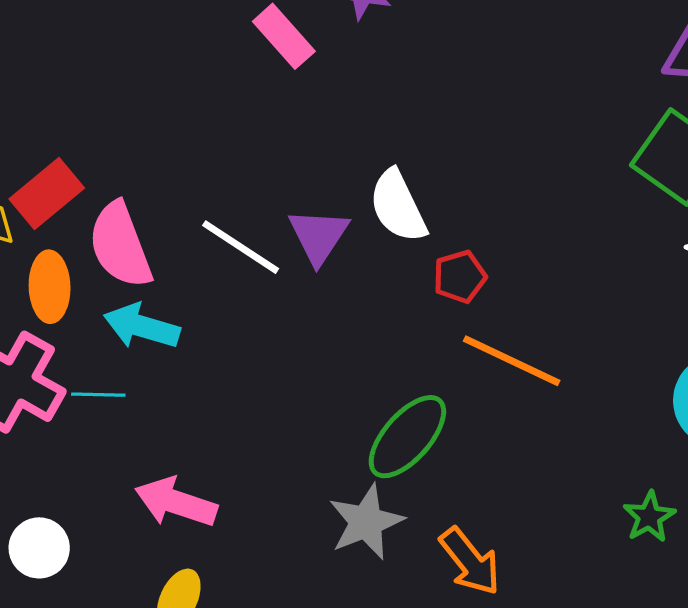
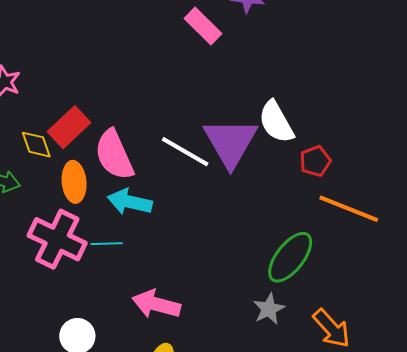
purple triangle: (319, 236) -> (231, 142), size x1.5
gray star: (366, 522) -> (269, 309), size x0.7

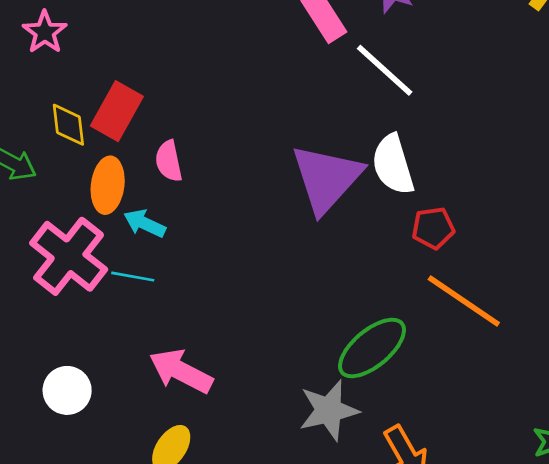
red rectangle: (69, 127) -> (117, 111), turned -30
white line: (185, 152) -> (385, 70), moved
pink semicircle: (114, 155) -> (169, 161), size x0.6
cyan arrow: (130, 202) -> (145, 223), moved, size x0.7
gray star: (269, 309) -> (329, 410), size x1.4

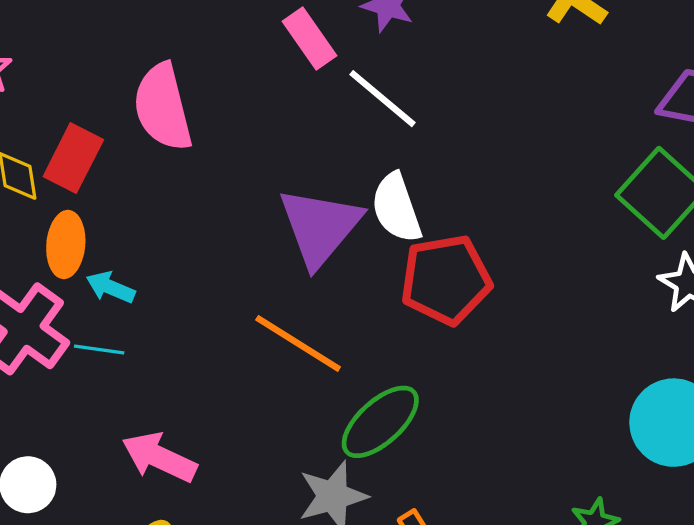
pink semicircle: (169, 161) -> (163, 107), moved, size x1.8
red pentagon: (433, 228) -> (446, 280), size x1.8
orange line: (464, 301) -> (298, 343), moved

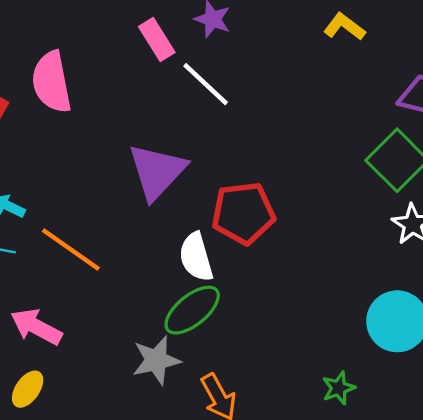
white semicircle: (396, 208) -> (196, 257), moved
orange line: (298, 343) -> (71, 249), moved

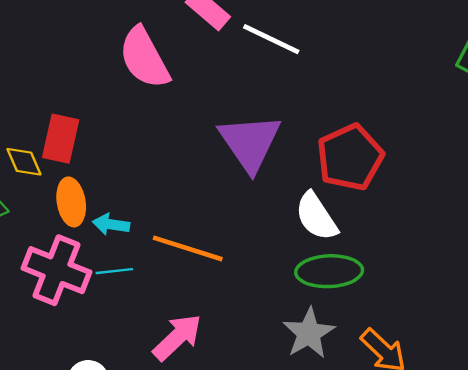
pink semicircle: (52, 82) -> (144, 58), moved
green ellipse: (192, 310) -> (329, 271), turned 54
pink arrow: (36, 327) -> (177, 337), turned 126

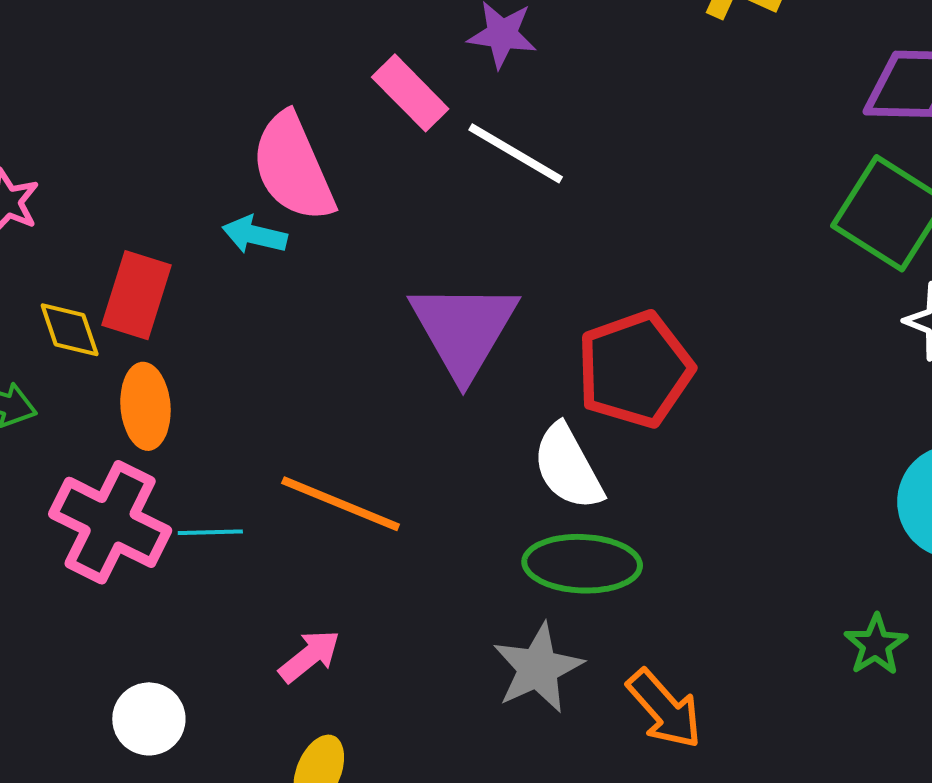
cyan arrow: (111, 224) -> (255, 235), moved
pink arrow: (177, 337) -> (310, 656), size x0.7

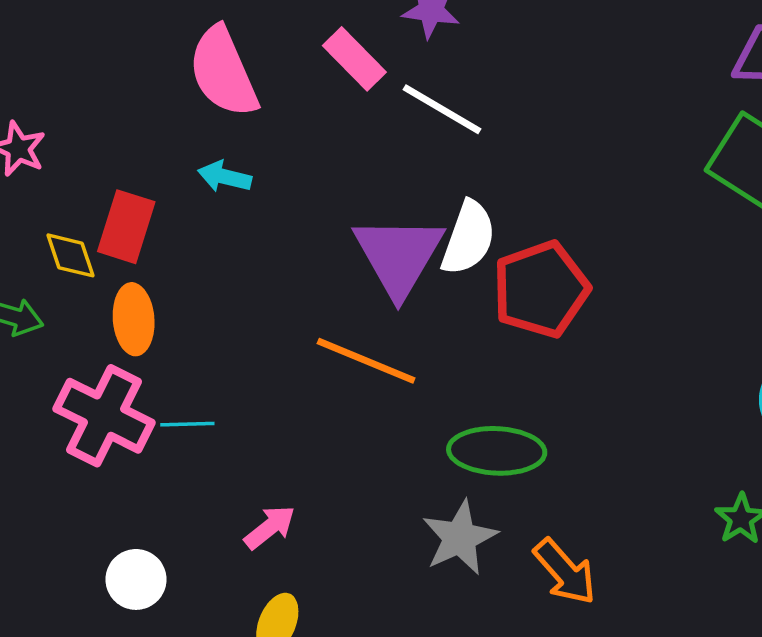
pink semicircle: (293, 167) -> (223, 72), moved
white semicircle: (568, 467) -> (468, 238), moved, turned -132
orange line: (341, 504) -> (366, 361), moved

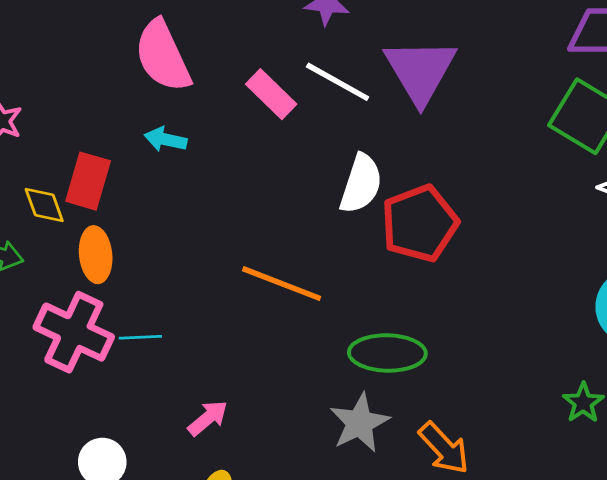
pink rectangle: (354, 59) -> (271, 94), moved
purple triangle: (399, 256) -> (420, 71), moved

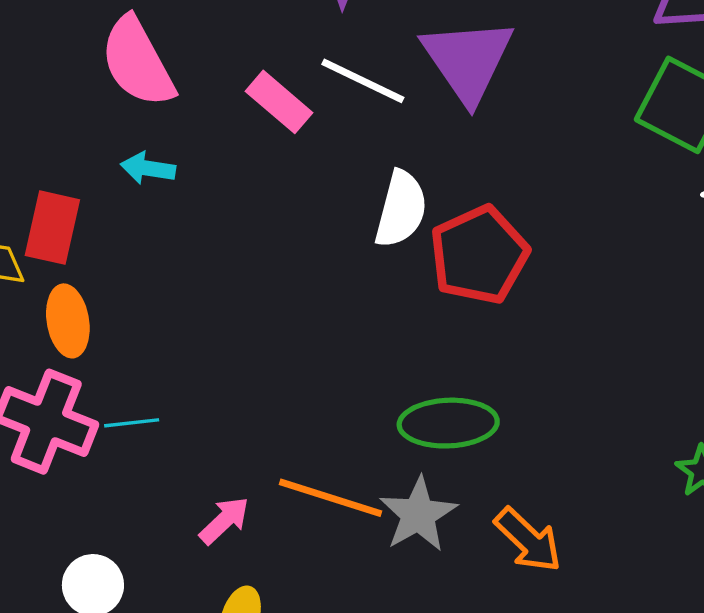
orange line: (282, 284) -> (331, 498), moved

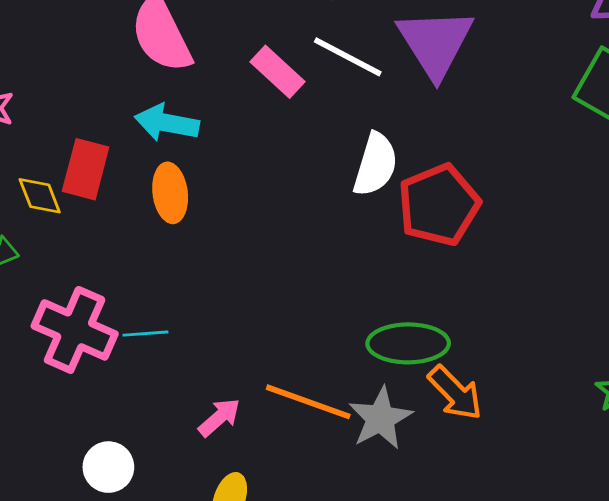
cyan arrow: (148, 168) -> (167, 123), size x1.4
orange ellipse: (68, 321) -> (170, 193), moved
orange arrow: (528, 540) -> (455, 393), moved

